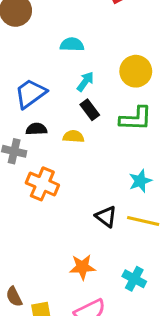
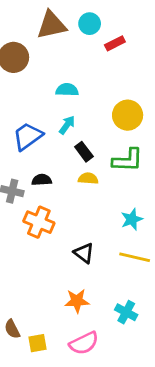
cyan arrow: (85, 82) -> (67, 125), moved
black semicircle: (36, 129) -> (42, 180), moved
yellow semicircle: (73, 136) -> (88, 178), moved
black triangle: (106, 217) -> (84, 253), moved

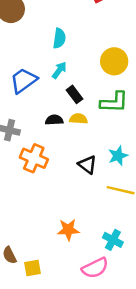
cyan semicircle: (67, 90) -> (59, 38), turned 96
black semicircle: (42, 180) -> (54, 120), moved
black triangle: (84, 253) -> (87, 165), moved
pink semicircle: (84, 343) -> (95, 268), moved

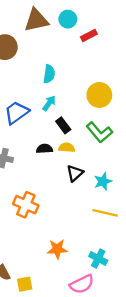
green L-shape: (114, 102) -> (99, 132), turned 48
orange cross: (34, 158) -> (26, 205), moved
black triangle: (87, 165) -> (75, 173), moved, turned 42

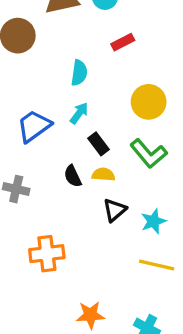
red rectangle: (89, 35) -> (123, 42), moved
black semicircle: (44, 149) -> (73, 176), turned -112
orange cross: (26, 205) -> (47, 254), turned -30

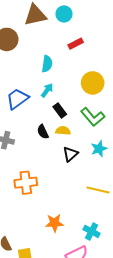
cyan star: (153, 221) -> (99, 149), moved

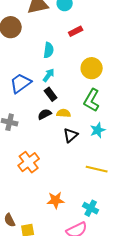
black rectangle: (60, 110) -> (51, 94), moved
green L-shape: (93, 117) -> (92, 100), turned 70
black semicircle: (43, 132) -> (45, 114), turned 88
orange cross: (26, 183) -> (29, 162), turned -30

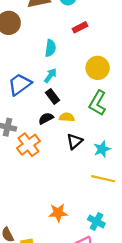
cyan star: (98, 130) -> (102, 149), moved
orange cross: (29, 162) -> (28, 145), moved

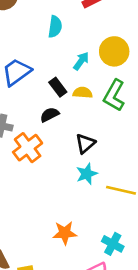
cyan arrow: (50, 76) -> (81, 61), moved
yellow semicircle: (67, 117) -> (83, 93), moved
cyan star: (102, 149) -> (87, 174), moved

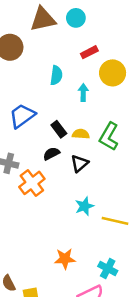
yellow circle: (114, 51) -> (113, 73), moved
cyan arrow: (81, 61) -> (83, 92), moved, turned -35
black triangle: (85, 144) -> (80, 163), moved

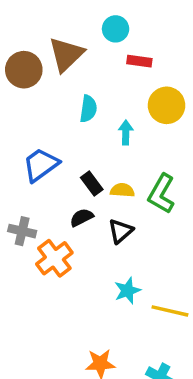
brown triangle: (43, 19) -> (66, 54), moved, turned -32
red rectangle: (89, 52) -> (139, 61), moved, turned 35

